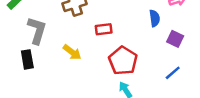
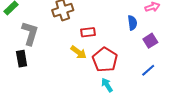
purple square: (175, 39) -> (150, 41), turned 32
yellow arrow: (72, 52) -> (79, 52), moved

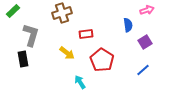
yellow arrow: (79, 52) -> (67, 53), moved
cyan arrow: (107, 85) -> (80, 82), moved

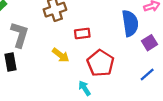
blue semicircle: (128, 25) -> (130, 23), size x1.6
cyan arrow: (80, 82) -> (85, 88), moved

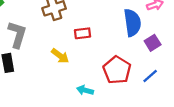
red pentagon: (100, 63) -> (117, 70), moved
cyan arrow: (85, 88) -> (85, 90), turned -42

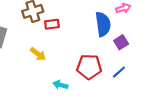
red rectangle: (83, 33) -> (52, 24), moved
red pentagon: (117, 70) -> (89, 67), turned -30

